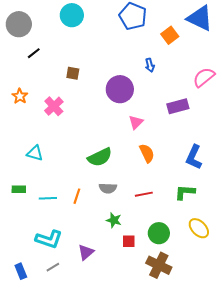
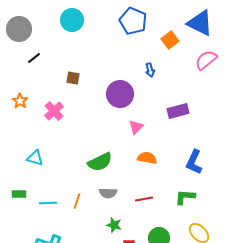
pink semicircle: (204, 77) -> (206, 60), moved
orange semicircle: (147, 153) -> (147, 158), turned -54

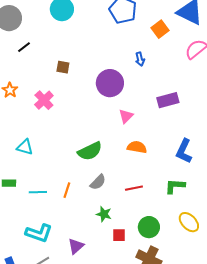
gray semicircle: (108, 193) -> (98, 182), turned -48

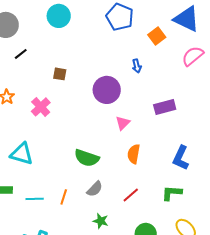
cyan triangle: (25, 147) -> (22, 154), size x1.4
orange semicircle: (137, 147) -> (134, 154), turned -90
green semicircle: (90, 151) -> (87, 158), turned 45
red line: (134, 188) -> (131, 195), turned -30

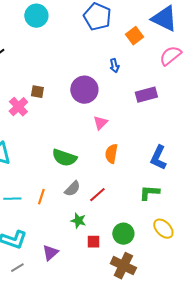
brown square: (60, 74) -> (37, 92), moved
purple rectangle: (165, 107) -> (146, 95), moved
red line: (131, 195) -> (97, 195), moved

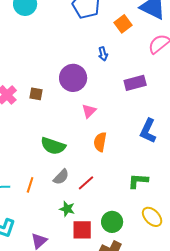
brown square: (37, 92) -> (36, 94), moved
blue L-shape: (158, 158) -> (148, 131), moved
red square: (93, 242) -> (82, 230), size x1.5

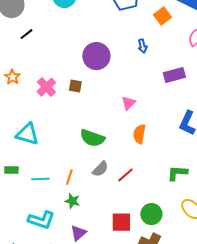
purple circle: (73, 78) -> (96, 56), moved
green star: (67, 209) -> (72, 201), moved

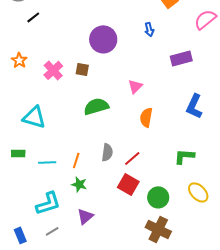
green semicircle: (92, 138) -> (96, 106), moved, turned 145
gray semicircle: (100, 169) -> (107, 152), turned -36
cyan L-shape: (41, 220) -> (48, 203), turned -36
red square: (121, 222) -> (128, 184), moved, turned 30

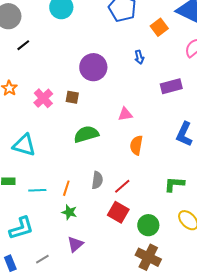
pink triangle: (135, 86) -> (125, 114), turned 35
cyan L-shape: (48, 203) -> (21, 228), moved

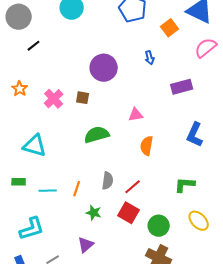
green star: (69, 212) -> (94, 213), moved

